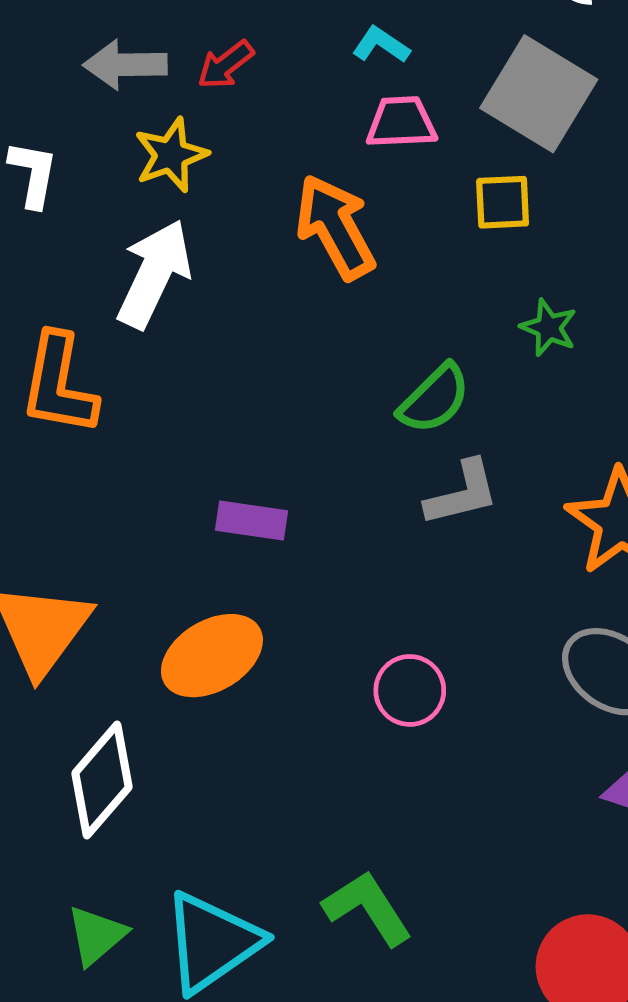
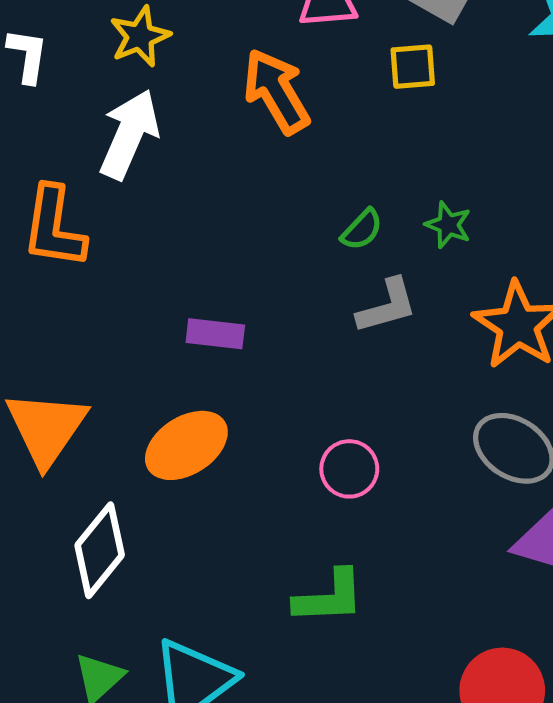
green star: (549, 328) -> (448, 225), moved
green semicircle: (434, 399) -> (362, 230), size x0.7
green L-shape: (368, 908) -> (329, 597), moved, turned 122

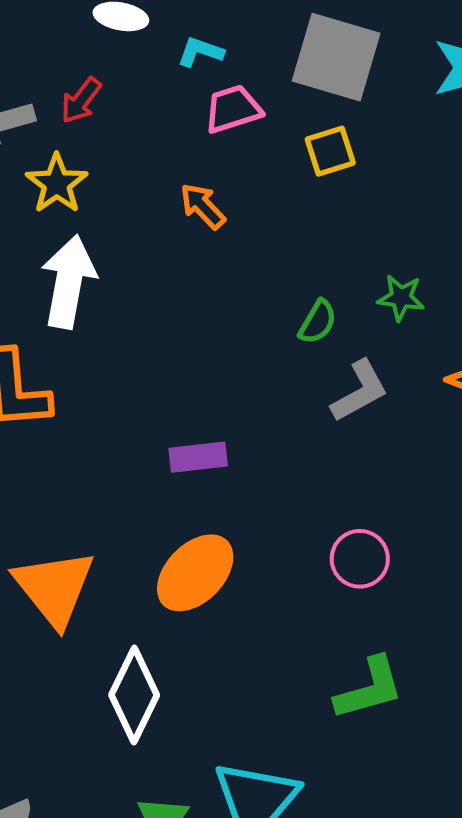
orange arrow: (276, 91) -> (203, 206), size x0.6

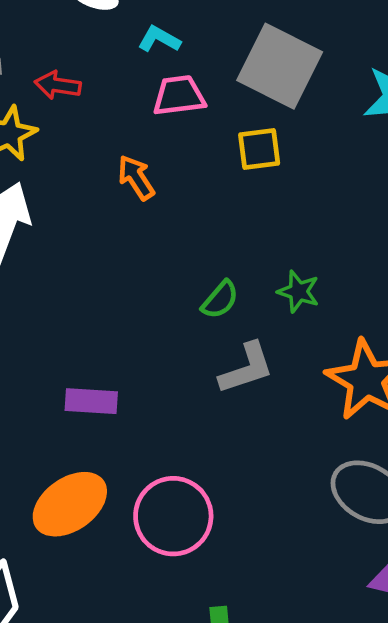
red arrow: (81, 100) -> (58, 85), moved, turned 51
pink circle: (360, 559) -> (173, 516), moved, size x1.5

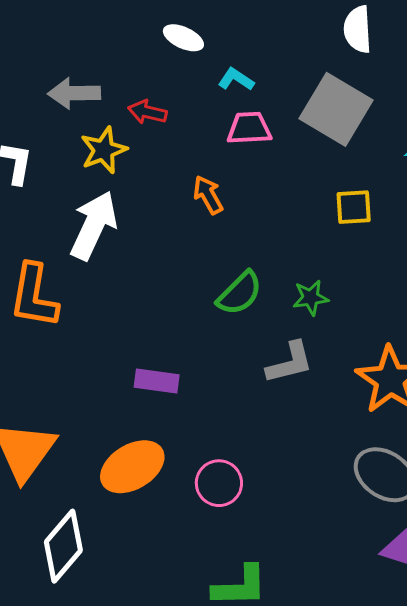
yellow square: (259, 149) -> (354, 207), moved
green star: (299, 292) -> (311, 298), moved, turned -30
green semicircle: (220, 300) -> (240, 293), moved, size x1.4
pink circle: (173, 516) -> (219, 483), size x0.7

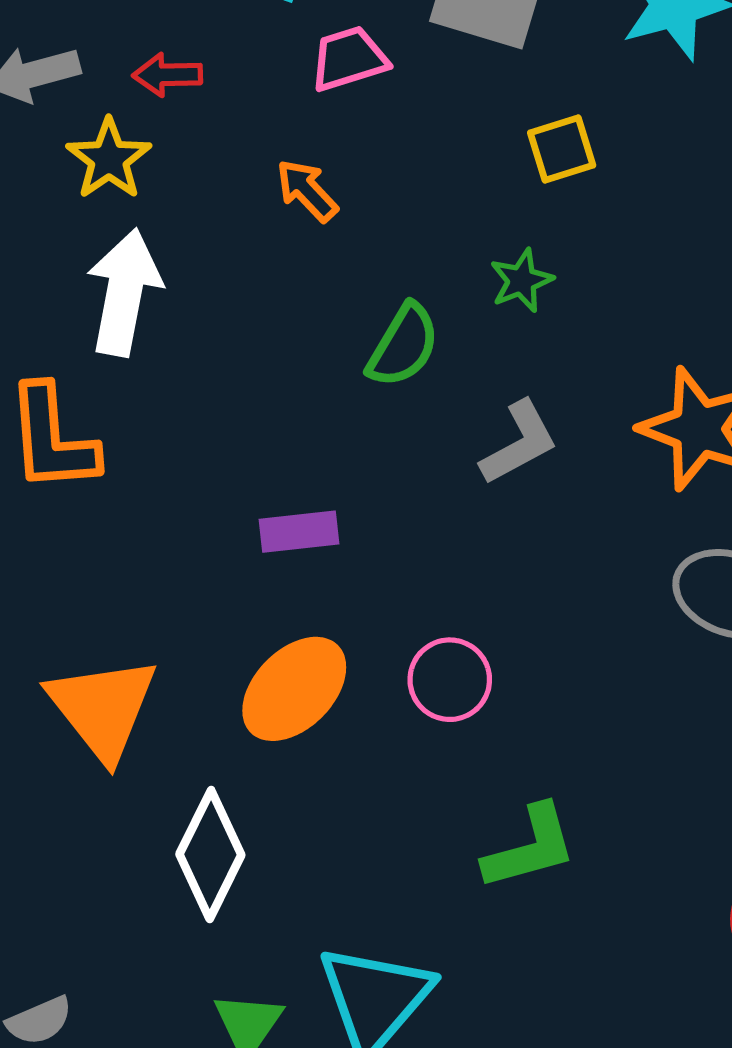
green star: (311, 298) -> (521, 281), moved

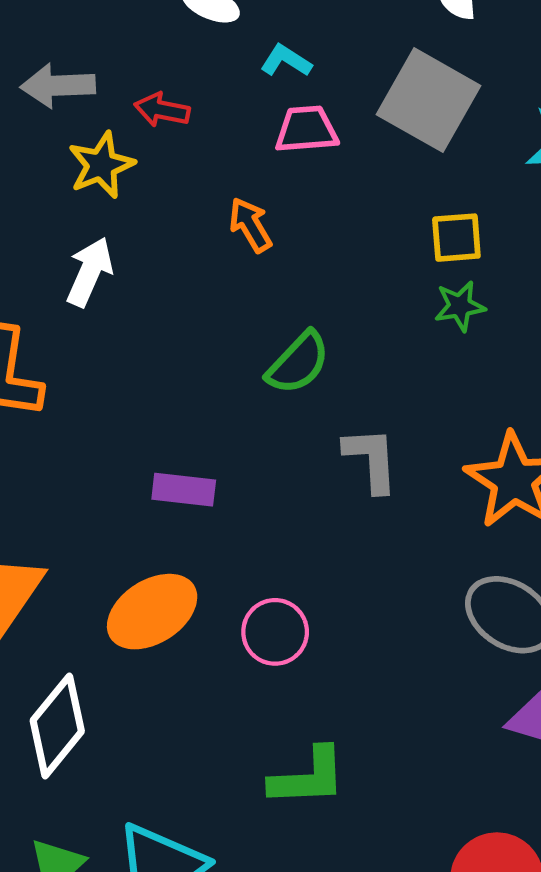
green star: (521, 281) -> (460, 306), moved
white arrow: (124, 292) -> (90, 272), size x0.7
gray L-shape: (519, 443) -> (371, 459), turned -78

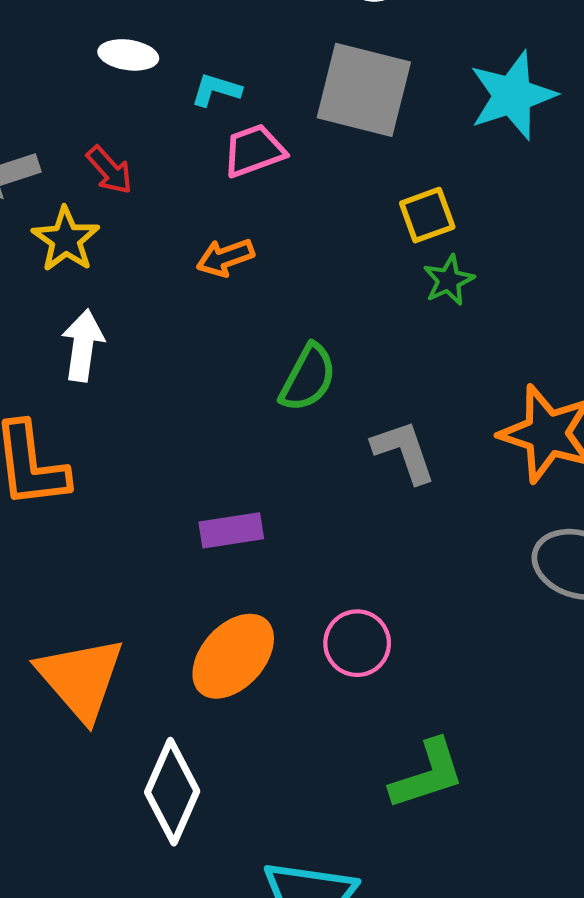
red arrow: (162, 110) -> (110, 170), turned -128
orange arrow: (250, 225) -> (225, 257), turned -64

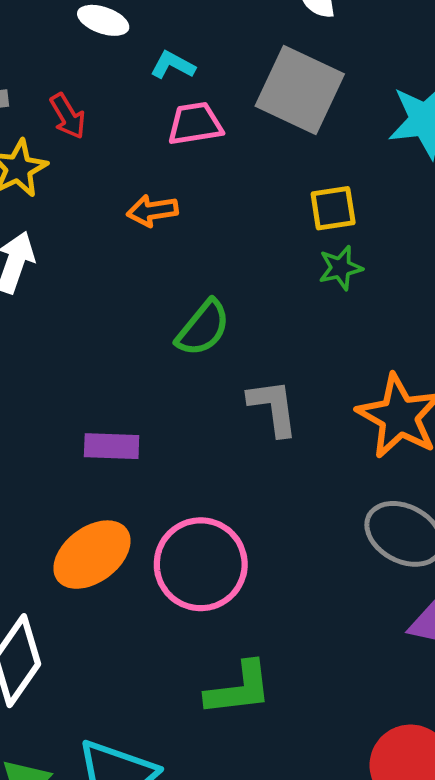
pink circle: (357, 643) -> (201, 564), size x1.6

